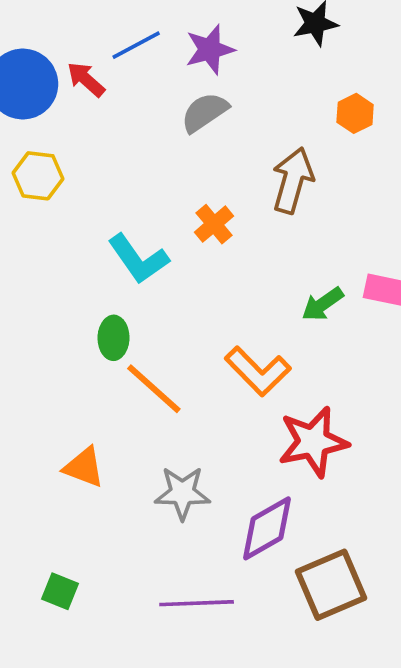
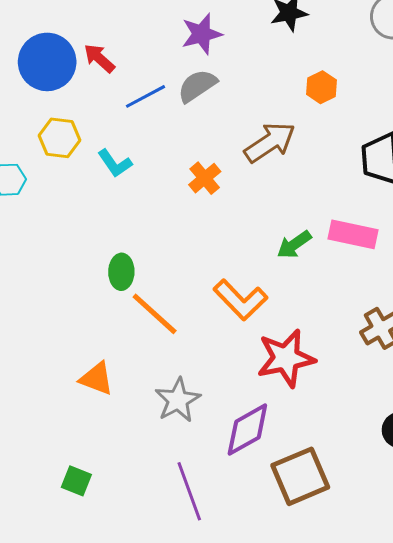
blue line: (136, 45) -> (145, 96), moved
brown arrow: (293, 180) -> (270, 142), turned 40
cyan L-shape: (138, 259) -> (115, 163), moved, size x0.7
gray star: (182, 493) -> (178, 400), turned -30
purple line: (197, 603) -> (189, 491), turned 72

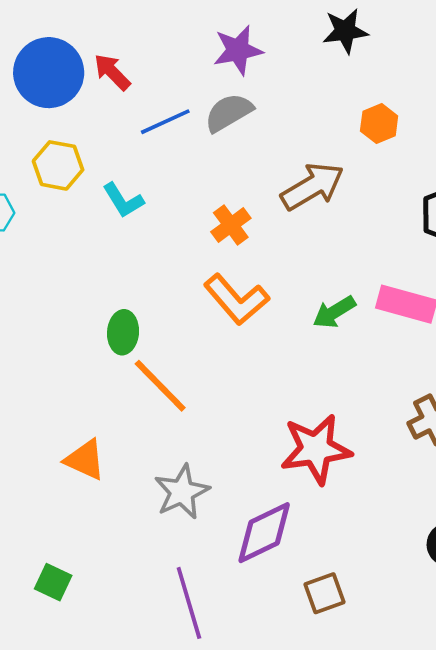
orange L-shape: (240, 300) -> (236, 299), moved
brown square: (300, 476) -> (324, 593), size x0.6

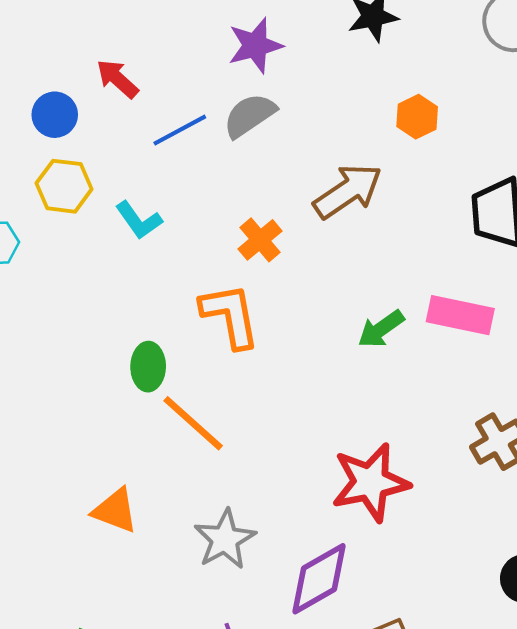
blue circle: (49, 73) -> (55, 115), moved, size x0.6
orange L-shape: (236, 299) -> (230, 316), moved, turned -146

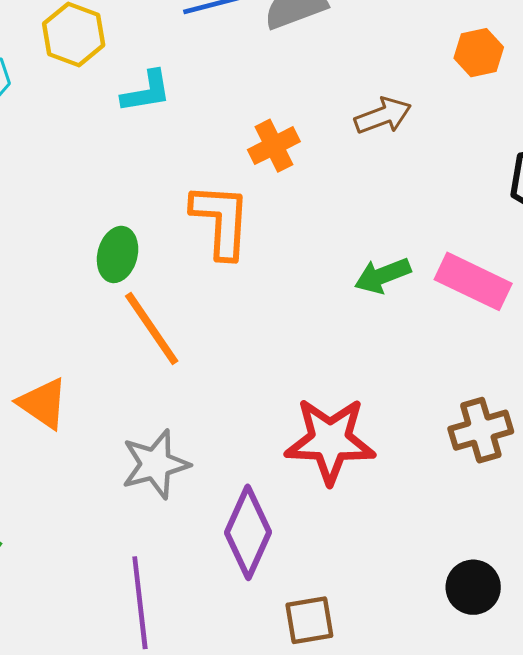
brown arrow: (348, 191) -> (383, 116), size x0.7
cyan L-shape: (139, 220) -> (146, 92), turned -78
purple diamond: (319, 579) -> (248, 532), turned -50

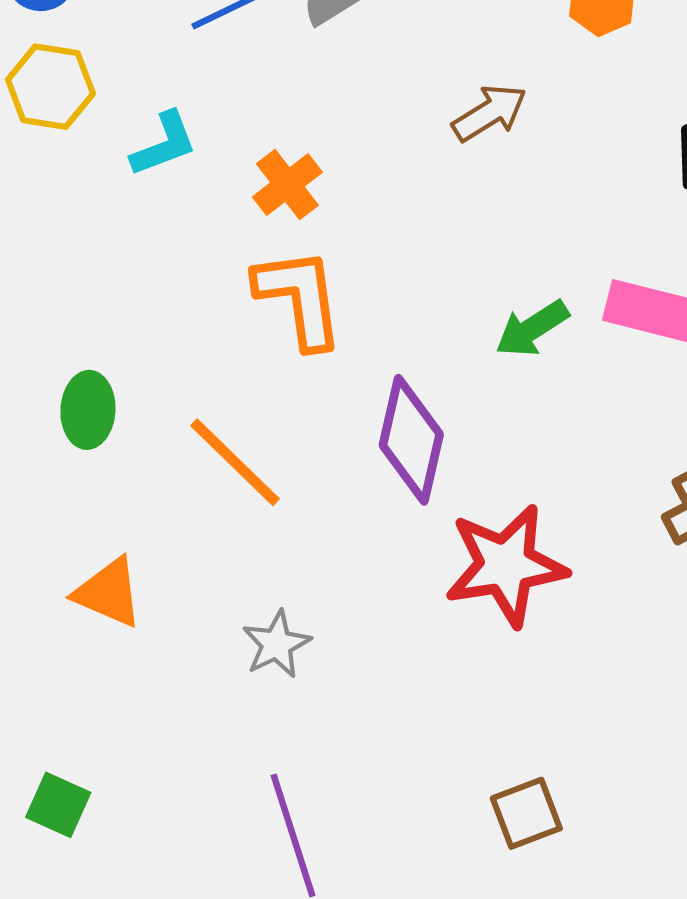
orange cross: (274, 146) -> (287, 185), moved
green ellipse: (118, 254) -> (88, 410), moved
gray star: (155, 464) -> (277, 644), size x0.7
purple diamond: (248, 532) -> (411, 440), moved

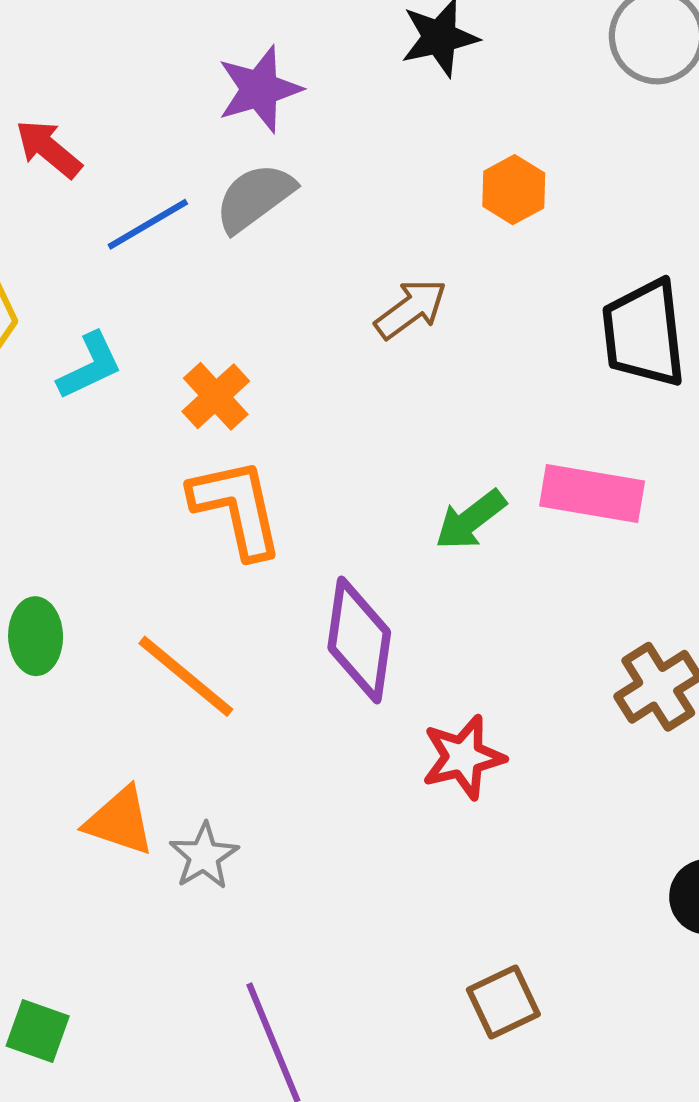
red star: (506, 565) -> (463, 757), size x0.7
orange triangle: (108, 593) -> (120, 821), moved
gray star: (277, 644) -> (204, 856), moved

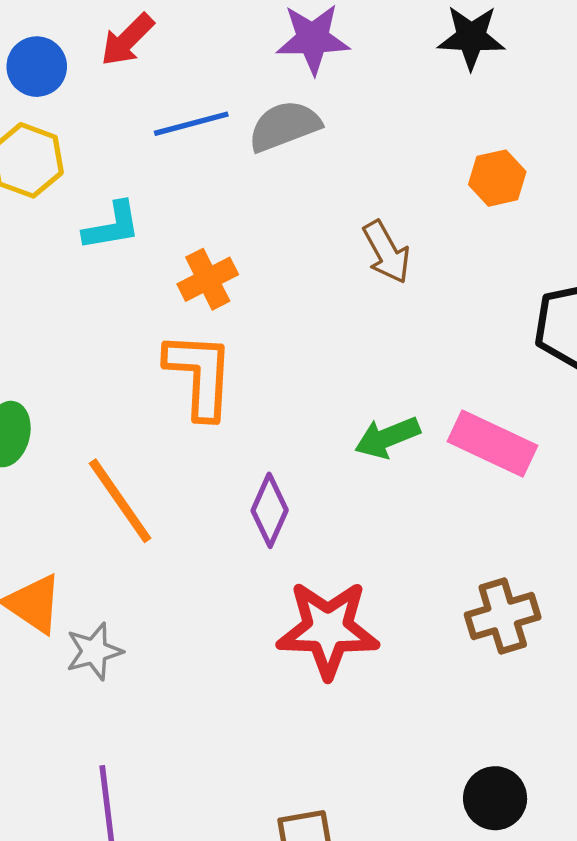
red arrow: (49, 149) -> (127, 40), turned -100
brown arrow: (411, 309) -> (386, 252), turned 82
purple diamond: (359, 640) -> (270, 510), size x0.7
red star: (463, 757) -> (328, 629), size x1.4

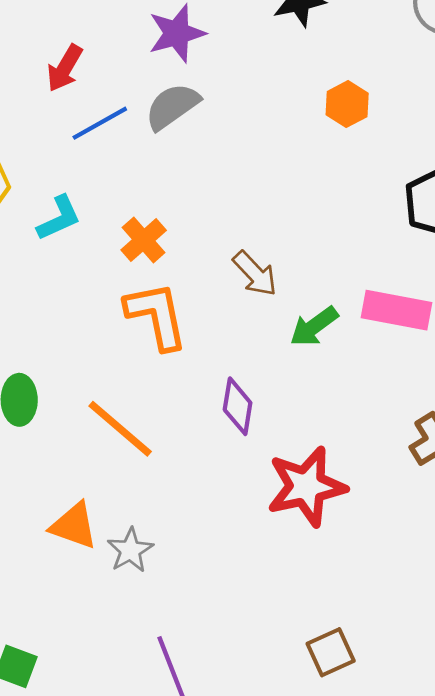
red arrow: (127, 40) -> (65, 68), moved
brown arrow: (386, 252) -> (255, 274), moved

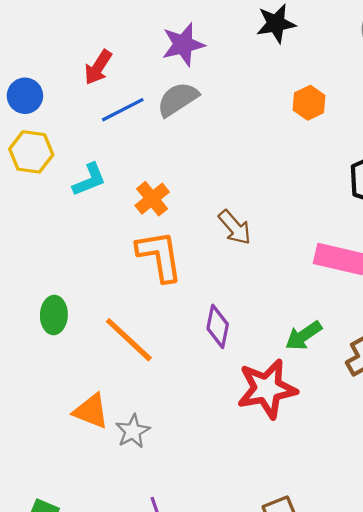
green arrow: (314, 326) -> (304, 336), moved

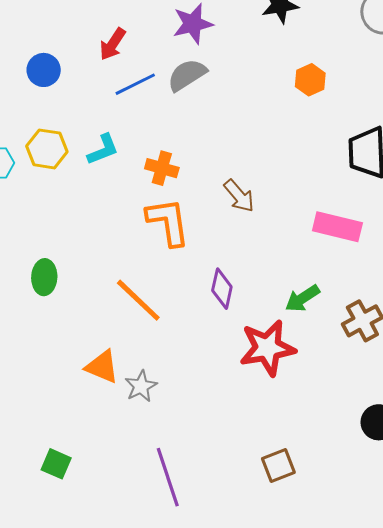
yellow hexagon: (31, 152) -> (47, 149), moved
orange cross: (152, 199) -> (162, 168), turned -36
green ellipse: (54, 315) -> (44, 277), moved

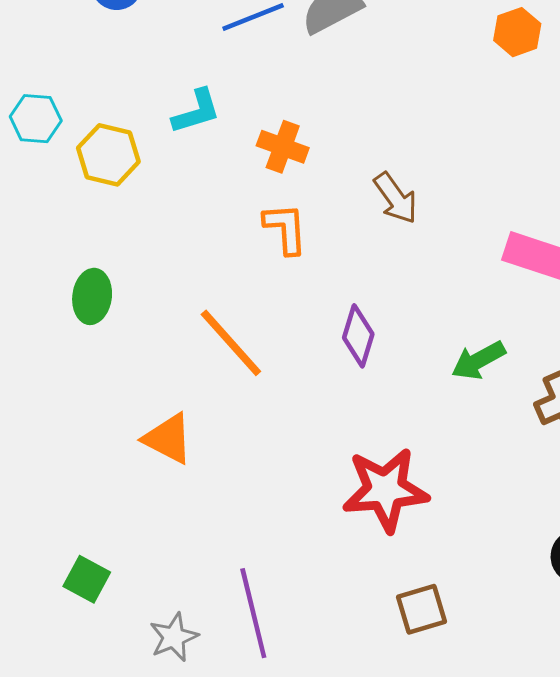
yellow hexagon: (47, 149) -> (108, 155), moved
orange L-shape: (168, 222) -> (285, 229), size x0.7
red star: (267, 348) -> (385, 490), moved
gray star: (141, 386) -> (174, 637), moved

